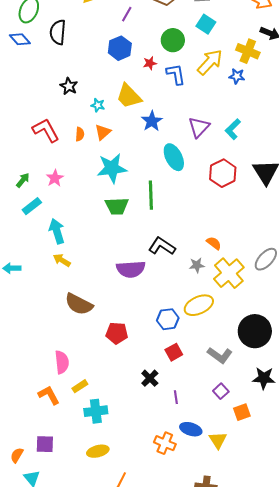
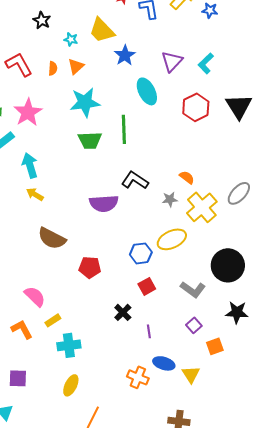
pink star: (55, 178) -> (28, 112), size x1.6
pink semicircle: (62, 362) -> (35, 296), turned -40
yellow ellipse: (98, 451) -> (71, 385), turned -50

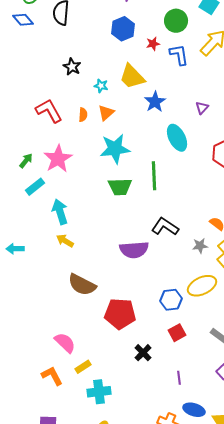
purple triangle: (172, 61) -> (202, 108), size x0.6
red pentagon: (90, 267) -> (120, 314), size x1.4
black cross: (123, 312) -> (143, 353), moved

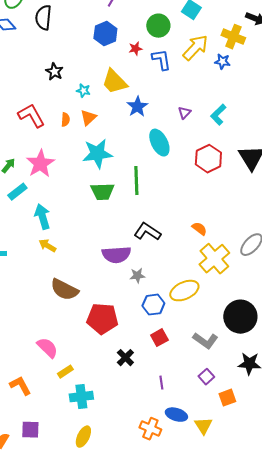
gray star: (200, 246) -> (137, 276), moved
orange L-shape: (52, 376) -> (20, 386), moved

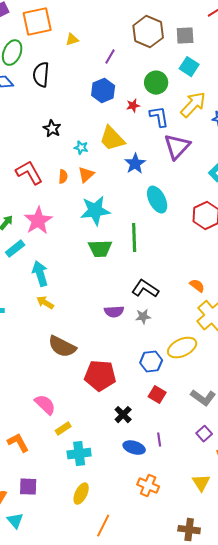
purple triangle: (184, 113) -> (177, 147), moved, size x2.0
purple semicircle: (116, 255) -> (114, 312), size x0.7
gray star: (137, 276) -> (143, 317), moved
red square: (159, 338) -> (157, 395), turned -30
blue ellipse: (176, 415) -> (134, 448), moved

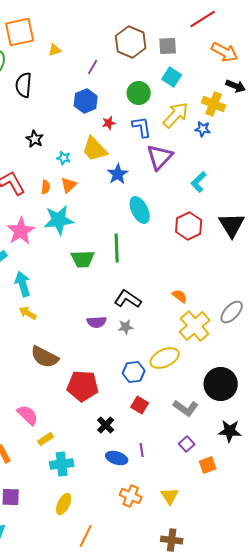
red star: (133, 106) -> (109, 123), moved
cyan star: (95, 211) -> (59, 220), moved
yellow triangle: (201, 483) -> (170, 496), moved

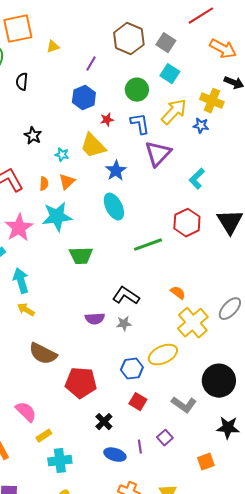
gray square: (168, 46) -> (166, 43), turned 36
black semicircle: (24, 85) -> (22, 82), size x0.7
cyan ellipse: (140, 210) -> (114, 207), moved
green line: (117, 248) -> (148, 245), moved, turned 72
purple square: (187, 444) -> (165, 438), moved

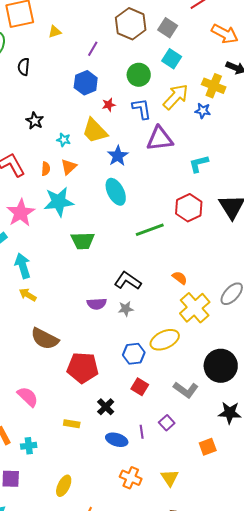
purple triangle: (158, 154) -> (160, 139), turned 40
cyan L-shape: (197, 179) -> (199, 164), turned 30
yellow rectangle: (44, 436) -> (72, 424), moved, turned 42
cyan cross: (60, 461) -> (29, 446), moved, size x0.7

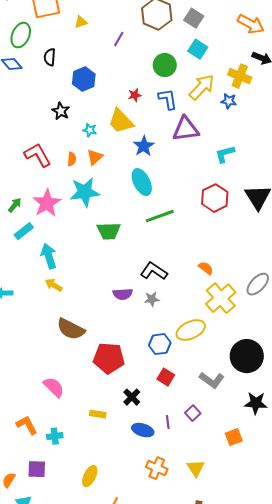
blue hexagon: (86, 83) -> (84, 79), moved
green line: (150, 230) -> (160, 216), moved

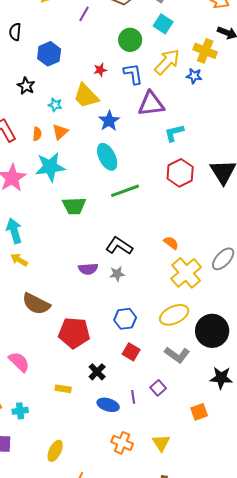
cyan L-shape: (225, 154) -> (174, 133), moved
yellow ellipse: (191, 330) -> (174, 315), moved

